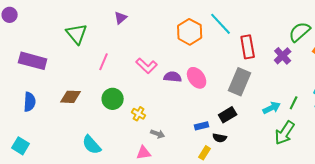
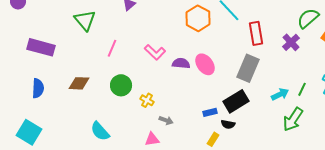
black rectangle: (228, 115) -> (236, 101), size x1.4
cyan square: (21, 146) -> (29, 132), size x1.4

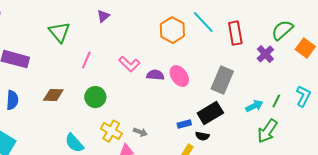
red rectangle: (256, 33) -> (235, 33), moved
yellow cross: (147, 100) -> (111, 131), moved, size x1.5

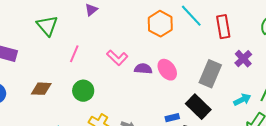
purple cross: (265, 54) -> (243, 59), moved
black rectangle: (210, 113) -> (198, 107), turned 75

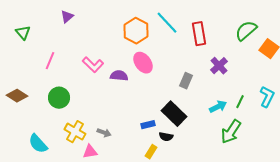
green triangle: (47, 26) -> (23, 33), size x0.7
pink ellipse: (167, 70) -> (143, 63), moved
gray rectangle: (210, 74) -> (186, 81), size x0.6
brown diamond: (41, 89) -> (17, 96), turned 30

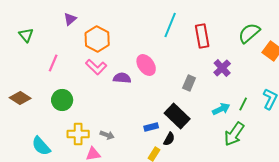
cyan line: (167, 23) -> (170, 25), turned 65
orange hexagon: (136, 31) -> (97, 39), moved
yellow cross: (75, 132) -> (78, 134), turned -30
black semicircle: (166, 137) -> (169, 139), turned -72

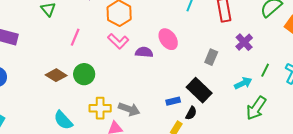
brown diamond: (20, 98) -> (56, 75), moved
green line: (243, 104) -> (265, 70), moved
gray arrow: (107, 135) -> (129, 109), size x1.5

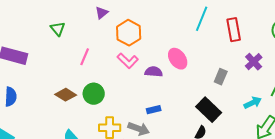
blue rectangle: (173, 101) -> (154, 110), moved

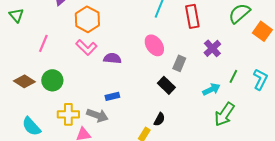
pink ellipse: (178, 59) -> (154, 45), moved
black rectangle: (209, 110) -> (166, 85), moved, size x0.7

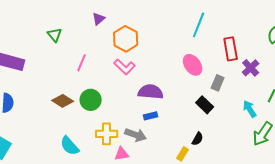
red rectangle: (192, 16) -> (231, 49), moved
purple semicircle: (112, 58) -> (151, 92), moved, size x1.4
cyan arrow: (211, 89) -> (250, 109), turned -96

